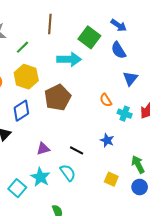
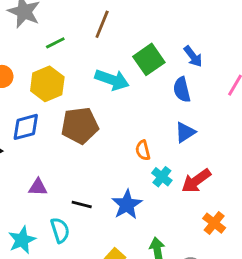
blue star: (107, 140) -> (127, 205), size x1.5
black line: (77, 150) -> (82, 204), turned -32
cyan star: (40, 177) -> (22, 240), moved

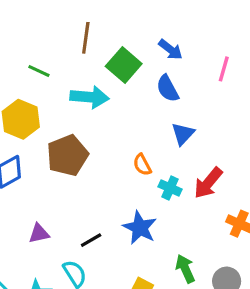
brown line: (102, 24) -> (86, 38), moved
green line: (55, 43) -> (39, 71), moved, turned 66
black line: (82, 204) -> (91, 240), turned -30

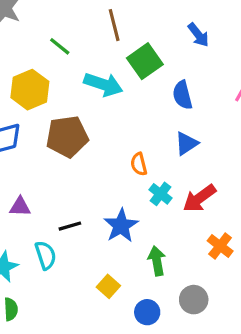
brown line: (86, 38) -> (114, 25), turned -36
blue arrow: (171, 50) -> (198, 35), moved
green arrow: (185, 269) -> (157, 261), moved

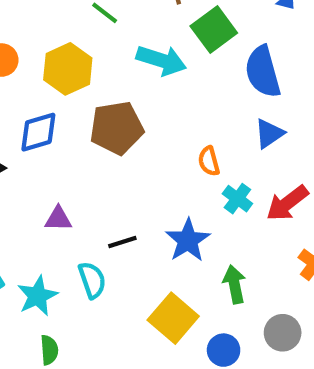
blue semicircle: (182, 95) -> (263, 72), size x1.4
yellow square: (108, 286) -> (173, 318), size x1.6

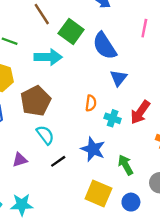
orange semicircle: (209, 161) -> (91, 103), turned -140
cyan semicircle: (92, 280) -> (45, 135), moved
cyan star: (38, 296) -> (22, 205), turned -30

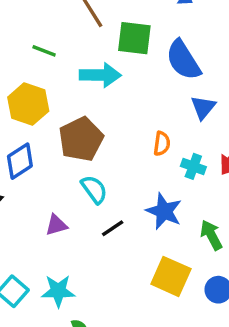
green square: (71, 32) -> (134, 38), turned -30

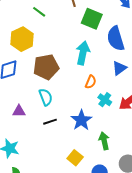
cyan arrow: (100, 75) -> (83, 53), moved, turned -95
yellow square: (171, 276) -> (75, 158), size x0.7

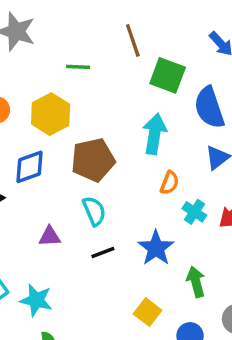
green line: (39, 12) -> (78, 67), turned -32

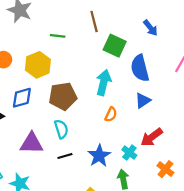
cyan cross: (194, 212) -> (129, 153), moved
purple triangle: (50, 236) -> (32, 143), size x1.6

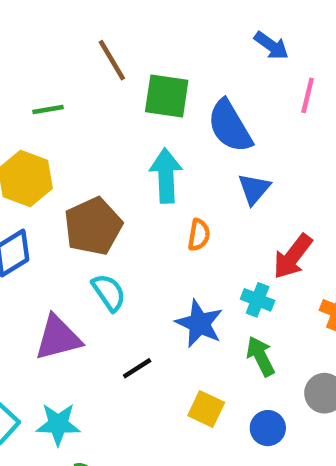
blue arrow: (150, 28) -> (271, 46), moved
black line: (65, 156) -> (137, 368), moved

